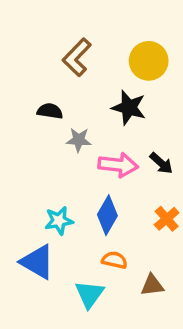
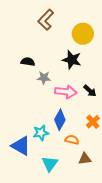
brown L-shape: (77, 57) -> (46, 20), moved
cyan star: (59, 221) -> (41, 133), moved
orange semicircle: (115, 260) -> (72, 140), moved

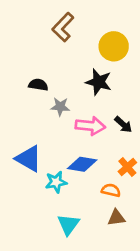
blue diamond: (60, 120) -> (82, 164), turned 70
orange semicircle: (72, 140) -> (111, 190), moved
blue triangle: (21, 146) -> (29, 159), moved

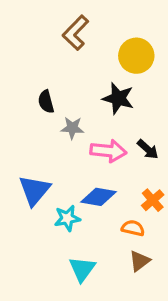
black semicircle: (38, 85) -> (46, 102), turned -114
blue triangle: (29, 159) -> (34, 190), turned 40
brown triangle: (116, 218) -> (140, 261), turned -30

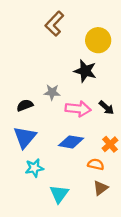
black semicircle: (46, 102) -> (25, 105), moved, turned 84
cyan star: (67, 218) -> (34, 168), moved

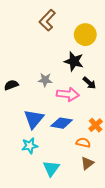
black semicircle: (25, 105) -> (11, 85), moved
black arrow: (106, 108) -> (89, 83), moved
blue triangle: (25, 137) -> (34, 119), moved

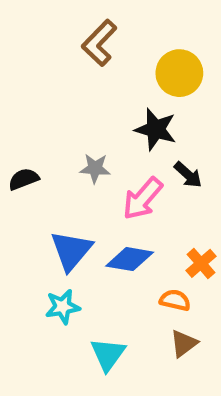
pink arrow: (68, 94) -> (143, 199), turned 125

